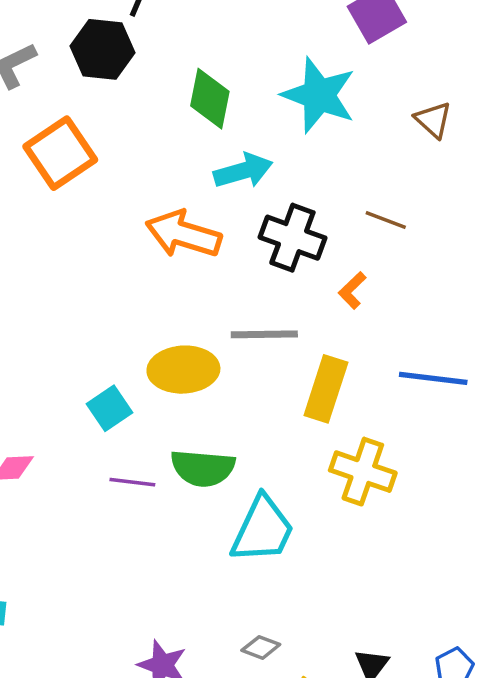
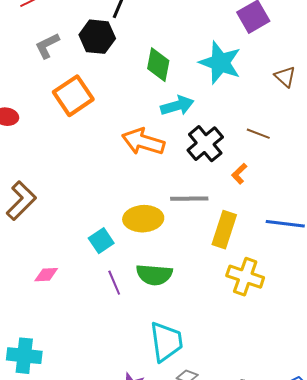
black cross: (292, 238) -> (205, 144), turned 30
purple line: (132, 482) -> (114, 283), turned 60
cyan trapezoid: (263, 530) -> (166, 342), moved, turned -33

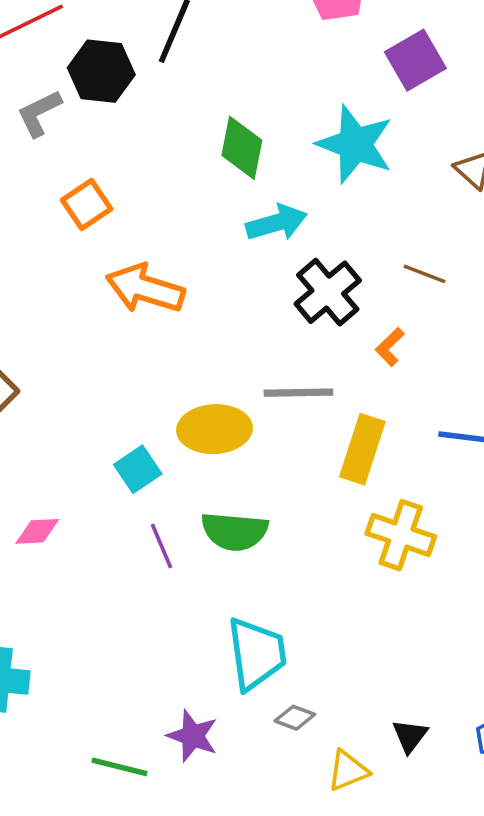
black hexagon: (97, 37) -> (101, 71), moved
orange square: (73, 96) -> (87, 204), size x0.7
orange arrow: (143, 142) -> (145, 288), moved

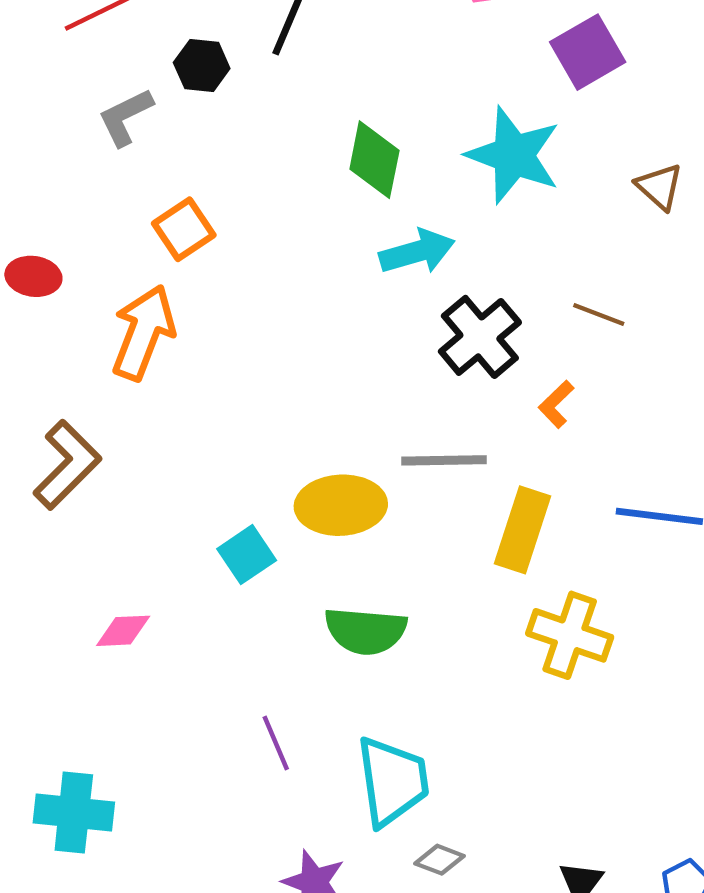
black hexagon: (101, 71) -> (202, 65), size x0.7
orange arrow: (145, 288) -> (143, 332), moved, turned 94
purple line: (162, 546) -> (276, 743), moved

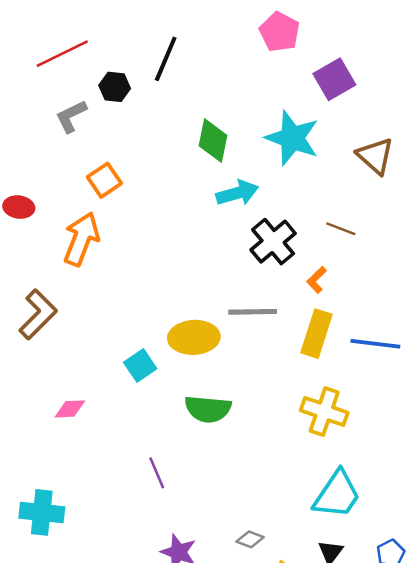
brown triangle: (659, 187) -> (375, 156), size x1.4
yellow rectangle: (523, 530) -> (317, 334), moved
cyan trapezoid: (392, 781) -> (337, 495), moved, turned 42

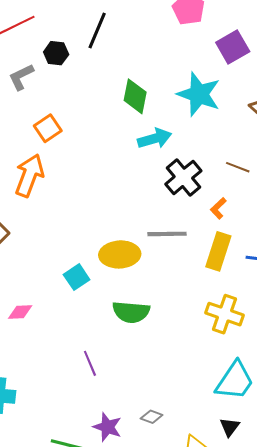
gray diamond: (250, 539) -> (152, 417), moved

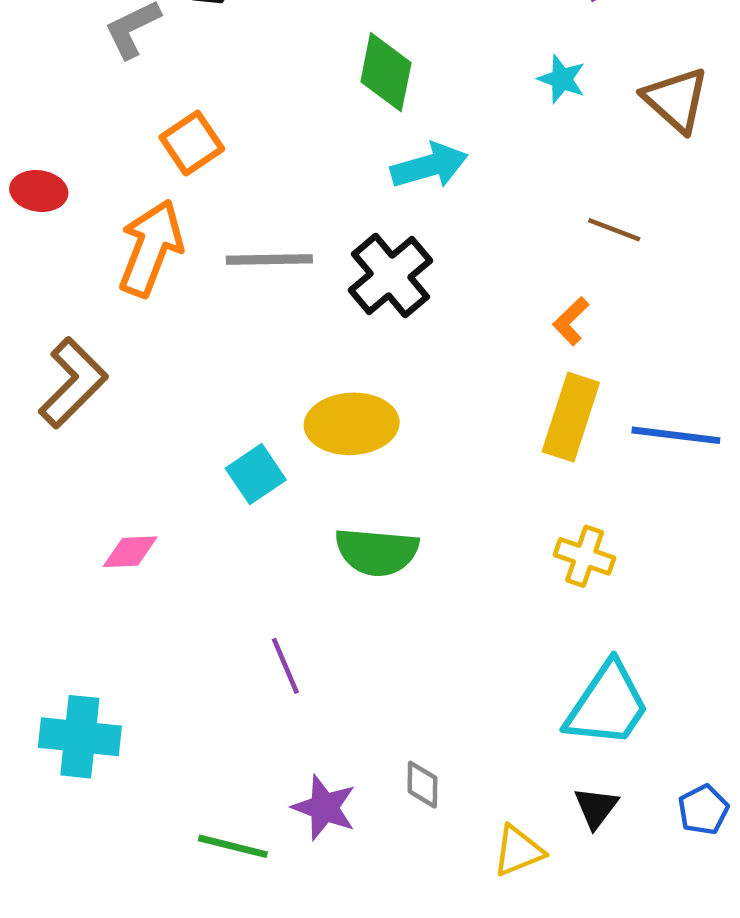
cyan star: (199, 94) -> (562, 79), moved, size x0.5
black cross: (183, 177) -> (390, 275), moved
gray line: (167, 234) -> (269, 259), moved
yellow cross: (224, 314) -> (585, 556), size x0.7
gray diamond: (152, 417) -> (422, 785), turned 70

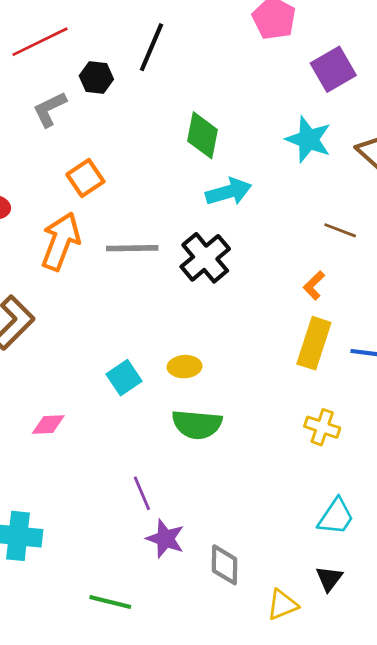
cyan star: (562, 79) -> (308, 139), size x1.6
yellow ellipse: (352, 424) -> (185, 367), moved, size x0.6
cyan trapezoid: (607, 705) -> (336, 517), size x0.7
gray diamond: (422, 785) -> (224, 565), size x1.4
purple star: (324, 807) -> (165, 539), moved

